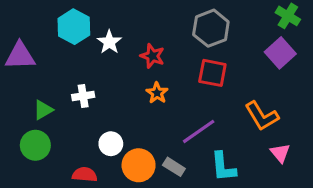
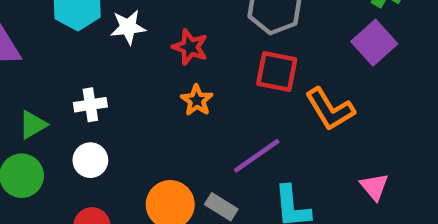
white star: (109, 42) -> (128, 27), turned 30
orange L-shape: (262, 116) -> (330, 109), moved
white circle: (111, 144) -> (90, 160), moved

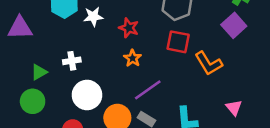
purple line: (257, 156) -> (148, 90), moved
white circle: (90, 160) -> (87, 95), moved, size x1.5

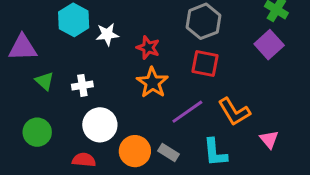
orange star: (133, 58) -> (152, 83), size x1.5
orange L-shape: (208, 63) -> (234, 112), moved
green triangle: (39, 72) -> (44, 81), moved, turned -48
purple line: (148, 90) -> (187, 112), moved

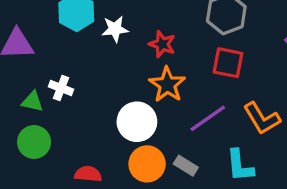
green triangle: (44, 81) -> (32, 102), moved, turned -30
white cross: (82, 85) -> (61, 88), moved, turned 30
white circle: (100, 125) -> (137, 122), moved

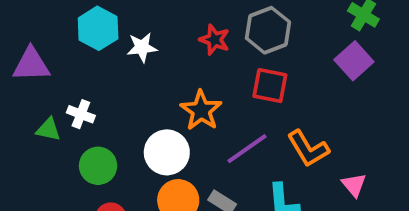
red star: (162, 44) -> (215, 40), moved
green circle: (34, 142) -> (98, 166), moved

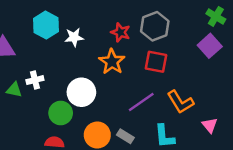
orange star: (201, 110) -> (112, 62), moved
white cross: (81, 114) -> (35, 80), turned -35
white circle: (167, 152) -> (81, 92), moved
green circle: (98, 166) -> (61, 113), moved

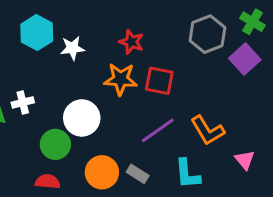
gray hexagon: (155, 26) -> (207, 34), moved
orange star: (112, 62) -> (121, 79), turned -30
red square: (156, 62) -> (159, 81), moved

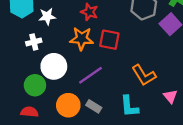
white cross: (23, 102) -> (34, 42), moved
purple line: (158, 130) -> (90, 75), moved

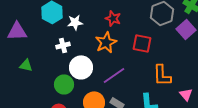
orange star: (82, 39) -> (106, 42), turned -30
red square: (109, 40) -> (142, 43), moved
orange L-shape: (144, 75) -> (162, 75), turned 30

